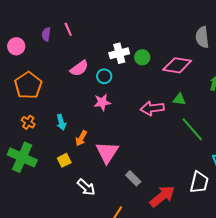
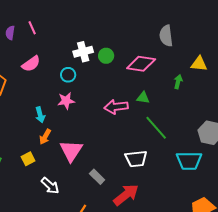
pink semicircle: (79, 68) -> (31, 64), moved
cyan arrow: (61, 122) -> (40, 115), moved
white trapezoid: (199, 182) -> (136, 159), moved, turned 70

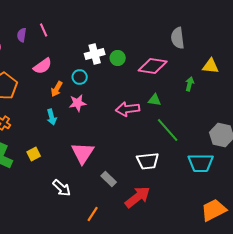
orange arrow: (45, 137) -> (57, 89), moved
yellow square: (28, 159) -> (34, 154), moved

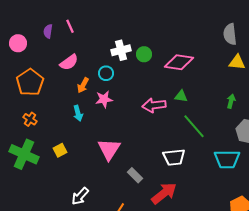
gray semicircle: (178, 38) -> (230, 34), moved
green arrow: (190, 84) -> (231, 101), moved
white arrow: (62, 188) -> (80, 196), moved, turned 90

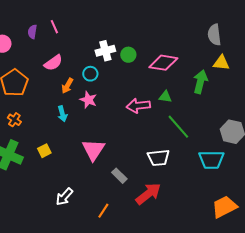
pink star: (104, 99) -> (88, 100), turned 30
green arrow: (231, 101) -> (200, 82), moved, size x1.6

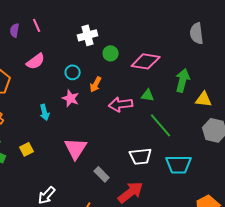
white cross: (105, 51) -> (88, 35), moved
yellow triangle: (221, 63) -> (204, 99), moved
orange arrow: (67, 86) -> (96, 84), moved
cyan trapezoid: (211, 160) -> (179, 164), moved

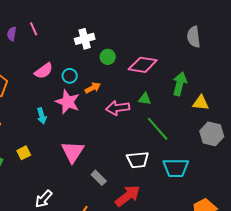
pink semicircle: (36, 61) -> (44, 71), moved
orange arrow: (96, 84) -> (93, 88), turned -147
pink star: (71, 98) -> (68, 102), size x1.4

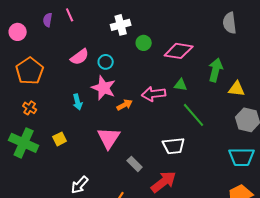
orange arrow: (93, 88) -> (125, 105), moved
cyan trapezoid: (176, 168) -> (242, 157), moved

